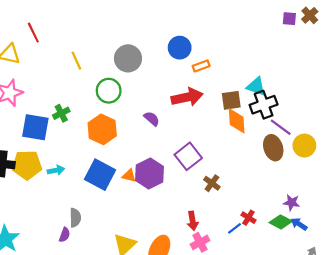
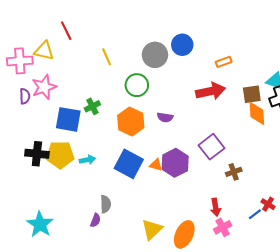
blue circle: (180, 48) -> (182, 45), moved
purple semicircle: (152, 119) -> (165, 117), moved, turned 147
brown cross: (212, 183) -> (234, 172), turned 35

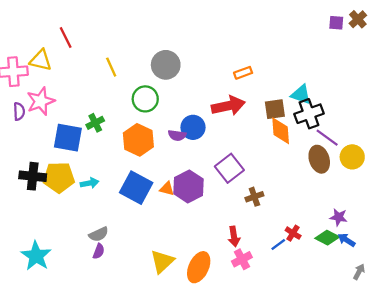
blue circle: (182, 45) -> (193, 127), moved
gray semicircle: (106, 204) -> (99, 234), moved, turned 66

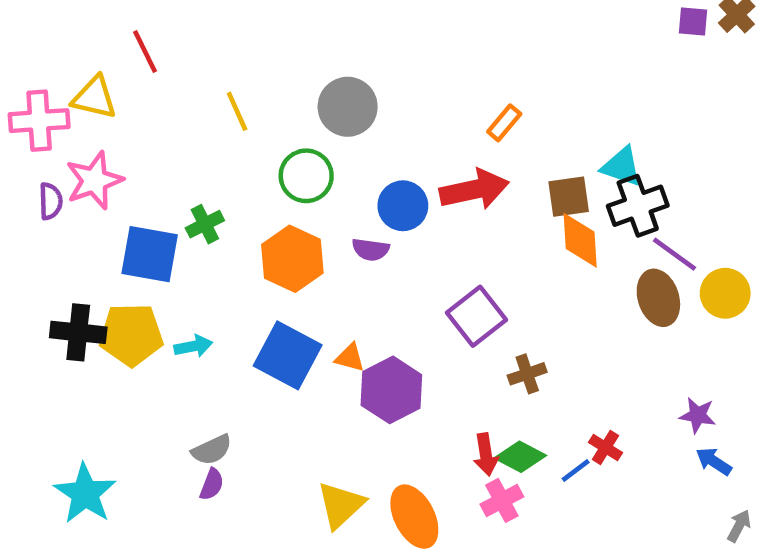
orange rectangle: (243, 73) -> (504, 123), turned -30
blue circle: (193, 127) -> (403, 206), moved
purple hexagon: (188, 186) -> (391, 390), moved
green diamond: (327, 238) -> (520, 457), moved
orange ellipse: (199, 267) -> (414, 517), turned -52

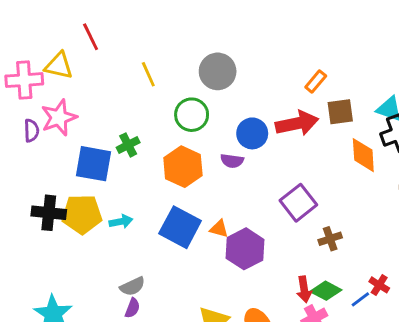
brown square: (569, 197) -> (340, 112), moved

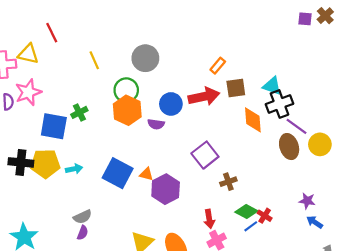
orange hexagon: (183, 167) -> (127, 110), moved
green diamond: (326, 291) -> (246, 211), moved

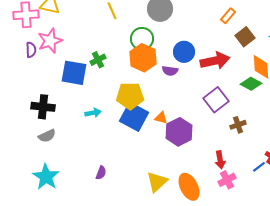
brown square: (236, 88) -> (245, 37), turned -30
red arrow: (204, 96) -> (215, 61), moved
yellow pentagon: (45, 164) -> (130, 96), moved
green diamond: (246, 211) -> (251, 84), moved
gray semicircle: (83, 217) -> (47, 136), moved

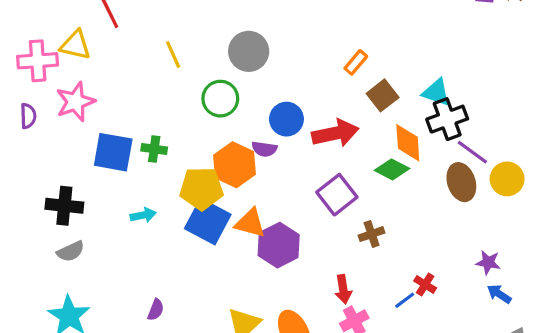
purple semicircle: (31, 50) -> (28, 116), moved
orange hexagon: (143, 58) -> (234, 165), moved
green cross: (98, 60) -> (154, 149), moved, turned 35
orange triangle: (161, 118) -> (250, 223), size x1.5

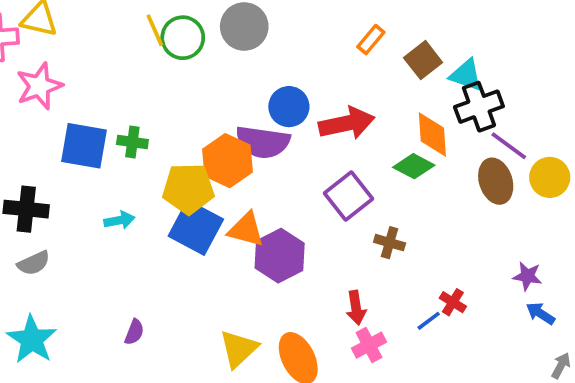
brown square: (383, 95) -> (423, 60), moved
green circle: (220, 99) -> (183, 38), moved
purple semicircle: (264, 149) -> (263, 142), size x1.8
brown cross: (372, 234) -> (390, 243), turned 35

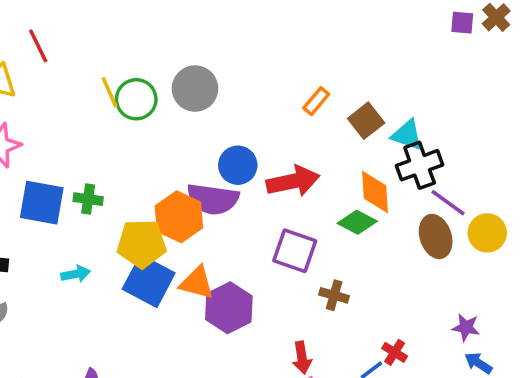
purple square: (349, 196) -> (295, 251), turned -33

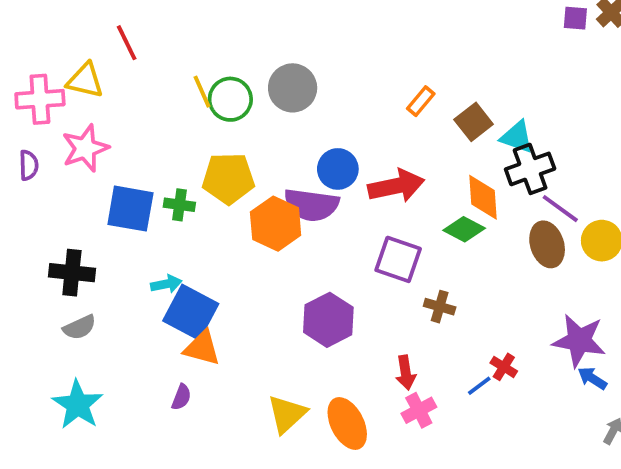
yellow pentagon: (142, 244) -> (228, 178), moved
blue square: (149, 281) -> (191, 312), moved
orange triangle: (197, 283) -> (202, 348), moved
purple star: (466, 327) -> (579, 341), size x1.8

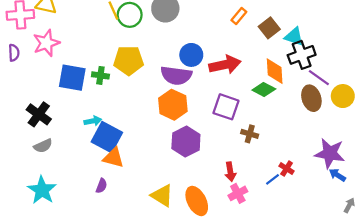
orange hexagon: (276, 224) -> (173, 105), moved
black cross: (72, 273) -> (39, 114), turned 30
yellow triangle: (287, 414) -> (162, 196), turned -45

